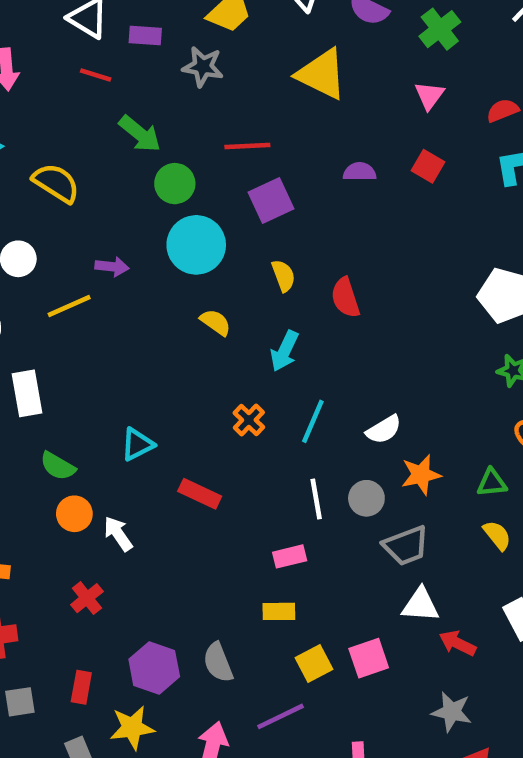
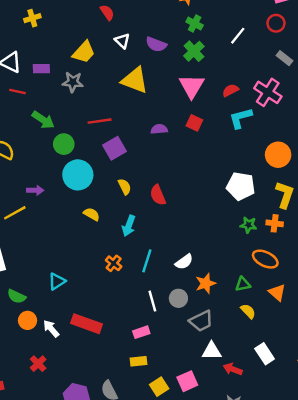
pink triangle: (429, 95) -> (192, 86), size x1.6
red rectangle: (200, 494) -> (87, 324), moved, size x1.4

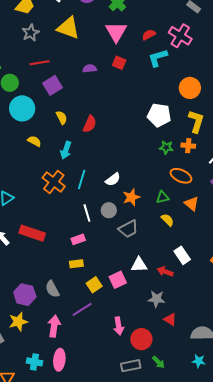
gray star: (73, 82) -> (31, 33), moved, turned -30
red semicircle: (158, 195) -> (90, 124), turned -132
orange cross: (114, 263) -> (54, 182), size x1.6
white triangle: (212, 351) -> (139, 265), moved
red arrow: (233, 369) -> (165, 272), moved

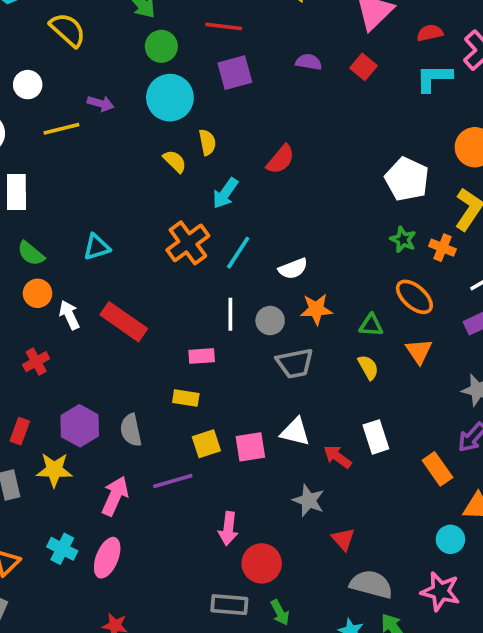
yellow semicircle: (62, 117) -> (207, 142), moved
red triangle: (170, 319) -> (343, 539), moved

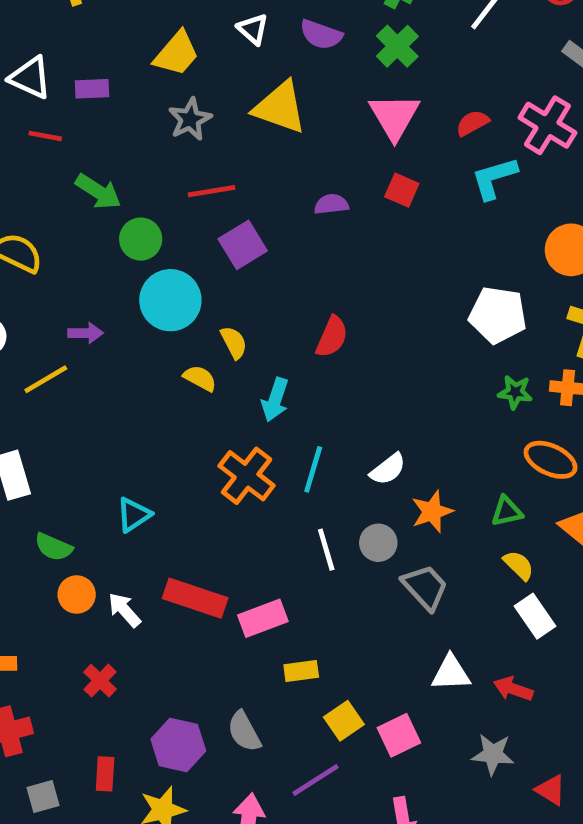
pink rectangle: (202, 356) -> (263, 618), moved, size x1.4
gray trapezoid: (295, 363) -> (425, 587), turned -105
white rectangle: (376, 437) -> (535, 616), moved
pink square: (250, 447) -> (399, 735), moved

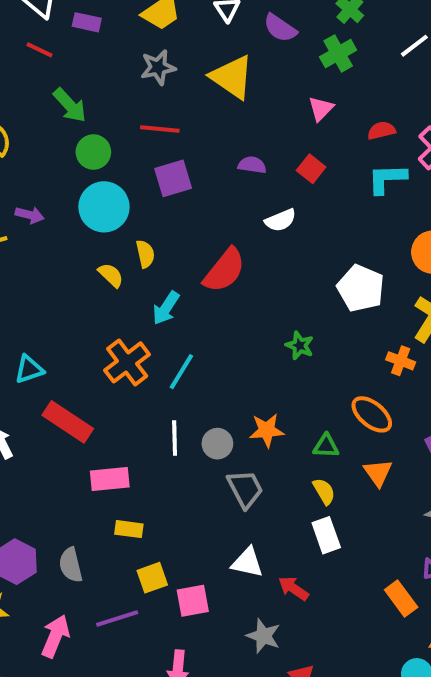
pink triangle: (394, 116) -> (321, 109), size x0.6
red semicircle: (332, 337) -> (224, 270), size x1.4
green star: (515, 392) -> (300, 346), moved
white semicircle: (388, 469) -> (280, 220), moved
red rectangle: (195, 598) -> (68, 422), moved

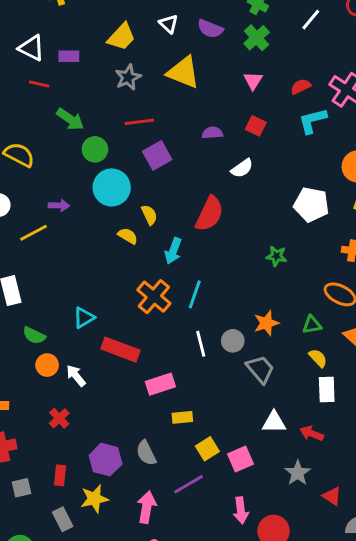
white rectangle: (326, 535) -> (327, 390), turned 30
gray star: (263, 636) -> (298, 473), turned 30

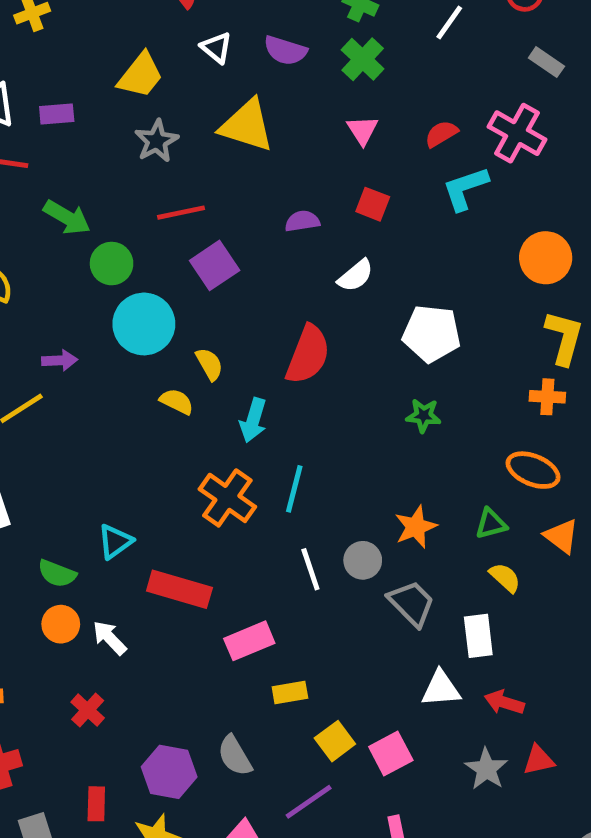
white pentagon: (311, 205) -> (431, 333), moved
green semicircle: (34, 335) -> (57, 573), moved
white rectangle: (327, 390) -> (478, 636), moved
red triangle: (332, 496) -> (539, 760), moved, turned -42

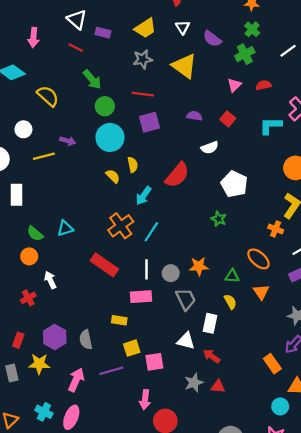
red semicircle: (441, 134) -> (263, 85), moved
red rectangle: (179, 589) -> (104, 265), moved
white arrow: (110, 638) -> (50, 280), moved
pink rectangle: (249, 641) -> (141, 297), moved

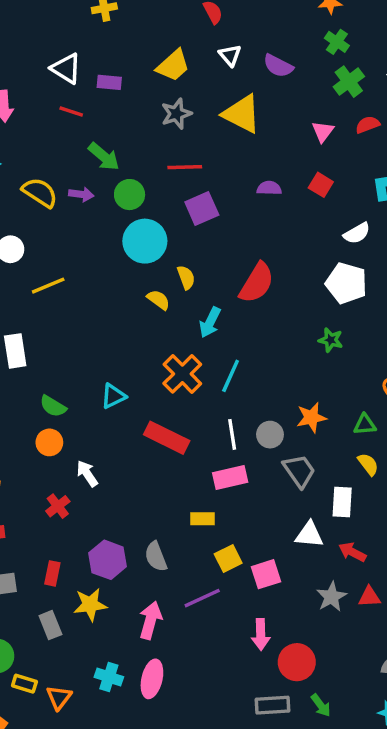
green cross: (245, 54) -> (349, 82), moved
purple arrow: (68, 141) -> (81, 194), moved
white semicircle: (210, 148) -> (357, 233), moved
cyan triangle: (65, 228) -> (113, 396), moved

